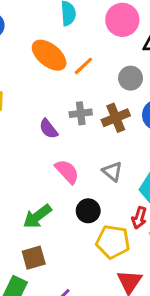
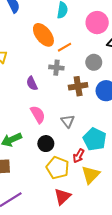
gray cross: (81, 113) -> (56, 68), moved

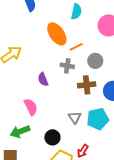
gray circle: (94, 62) -> (95, 61), moved
pink semicircle: (38, 114) -> (31, 107), moved
cyan pentagon: (95, 139) -> (98, 119), moved, turned 30

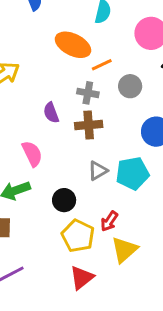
orange ellipse: (57, 34) -> (73, 45), turned -30
brown cross: (87, 85) -> (89, 125), moved
gray triangle: (75, 117) -> (98, 171), turned 32

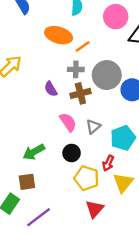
gray circle: (130, 86) -> (107, 75), moved, size x1.6
pink semicircle: (32, 154) -> (68, 122), moved
cyan pentagon: (132, 173) -> (123, 138), moved

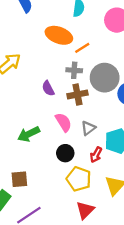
green arrow: (34, 152) -> (29, 134), moved
red arrow: (108, 163) -> (96, 155), moved

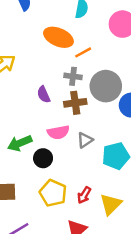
pink semicircle: (63, 122) -> (58, 132), turned 108
black circle: (65, 153) -> (43, 158), moved
red arrow: (96, 155) -> (84, 195), moved
yellow pentagon: (79, 179) -> (53, 193), moved

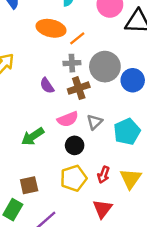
black circle: (43, 158) -> (75, 145), moved
yellow pentagon: (53, 193) -> (73, 178), turned -30

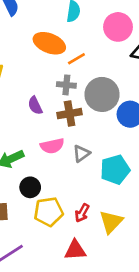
black circle: (75, 145) -> (30, 187), moved
red triangle: (103, 209) -> (75, 250), turned 40

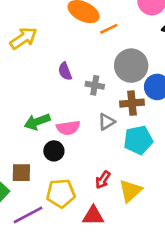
gray cross: (66, 85) -> (95, 85), moved
brown cross: (70, 114) -> (132, 103), moved
pink semicircle: (52, 146) -> (68, 128), moved
yellow pentagon: (49, 212) -> (61, 193), moved

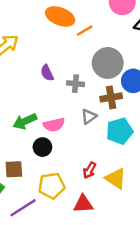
yellow triangle: (130, 191) -> (116, 178), turned -40

